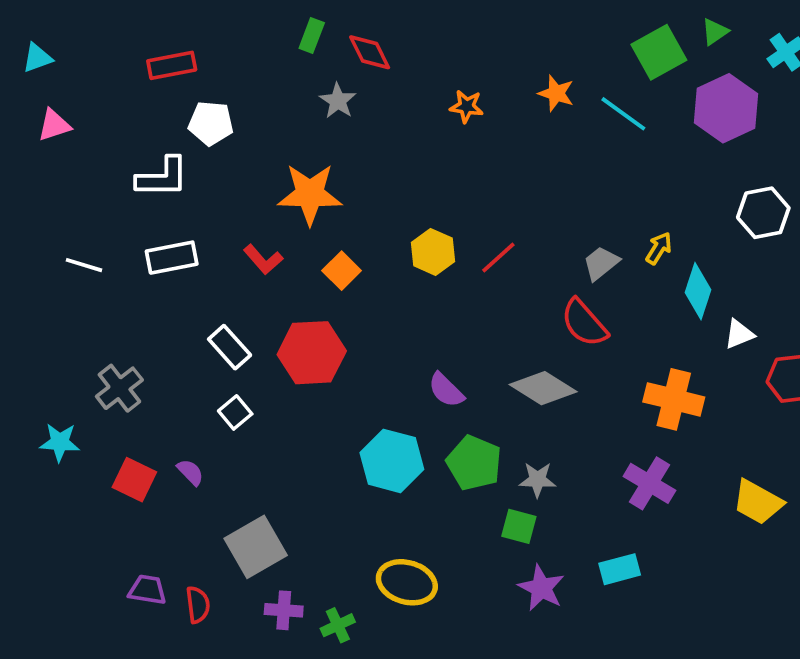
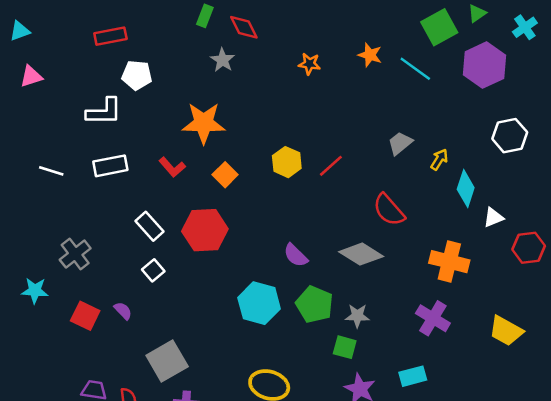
gray trapezoid: (601, 263) -> (400, 143), moved

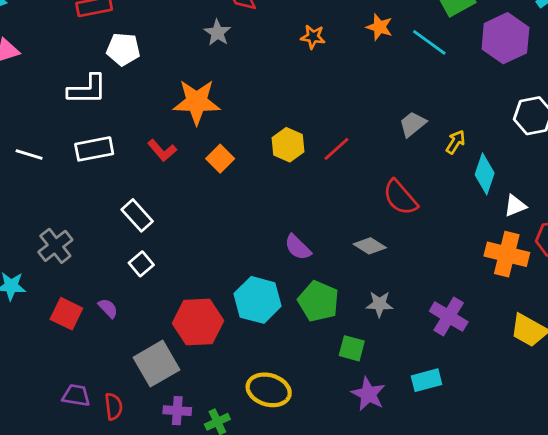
red hexagon: (205, 230) -> (198, 322), moved
gray diamond: (361, 254) -> (370, 246), size x0.7
orange cross: (449, 262) -> (507, 254), moved
gray star: (357, 316) -> (379, 304), moved

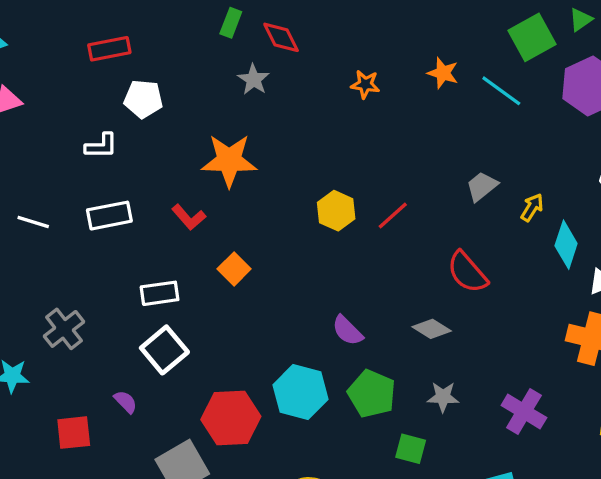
white L-shape: (87, 89) -> (101, 146), size x0.7
orange square: (220, 159) -> (234, 269), moved
white rectangle: (137, 215) -> (160, 293), turned -56
white square: (141, 264) -> (164, 350), size x1.6
red square: (66, 314) -> (74, 433), moved, turned -32

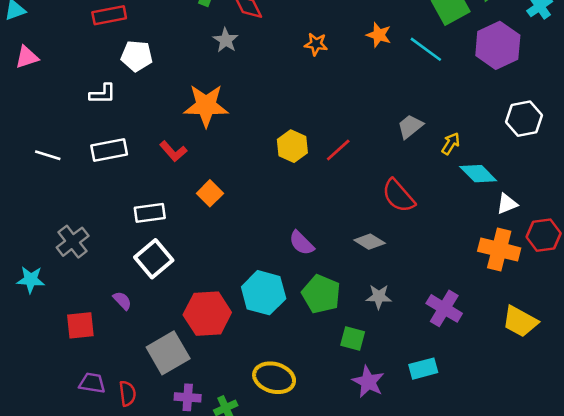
cyan diamond: (566, 245) -> (478, 174), turned -63

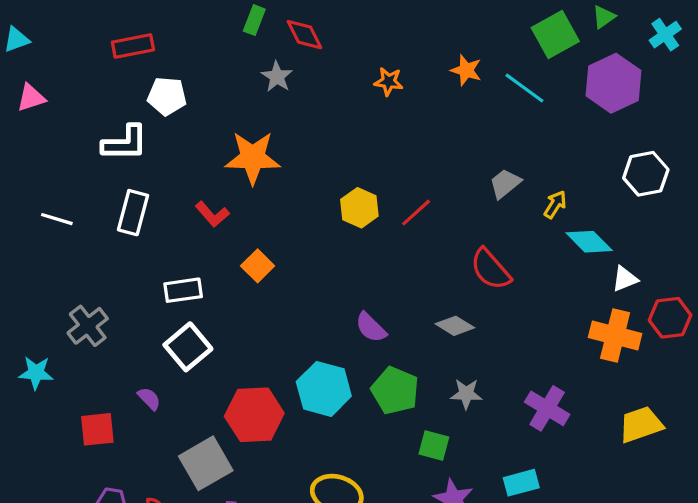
white L-shape: (103, 94) -> (125, 143), size x1.4
white rectangle: (109, 150) -> (133, 213), turned -64
yellow trapezoid: (520, 321) -> (641, 424), turned 132

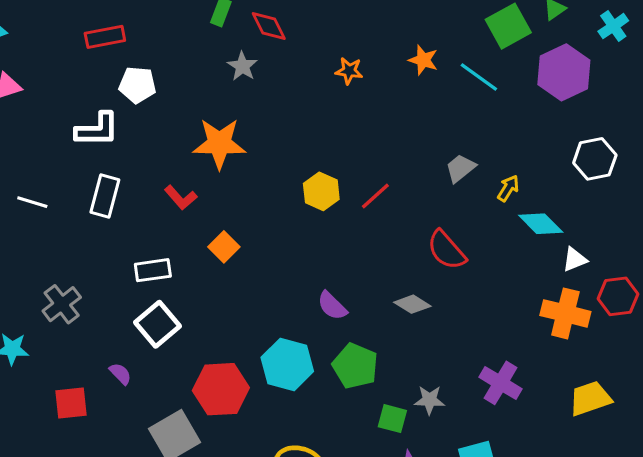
gray star: (466, 394) -> (429, 400), moved

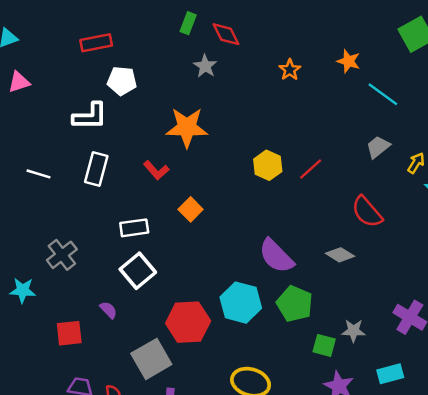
orange star: (349, 71) -> (290, 70), turned 30
cyan line: (479, 77) -> (383, 94), moved
purple semicircle: (332, 306) -> (276, 256), size x1.5

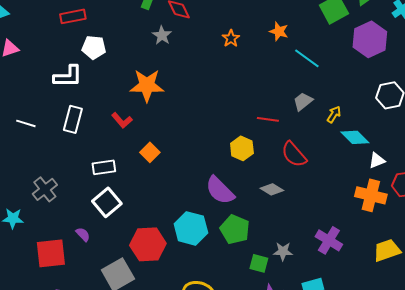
yellow hexagon: (268, 165) -> (242, 148), moved
red line: (311, 169) -> (268, 119), moved, turned 50
red square: (69, 333) -> (51, 253), size x1.4

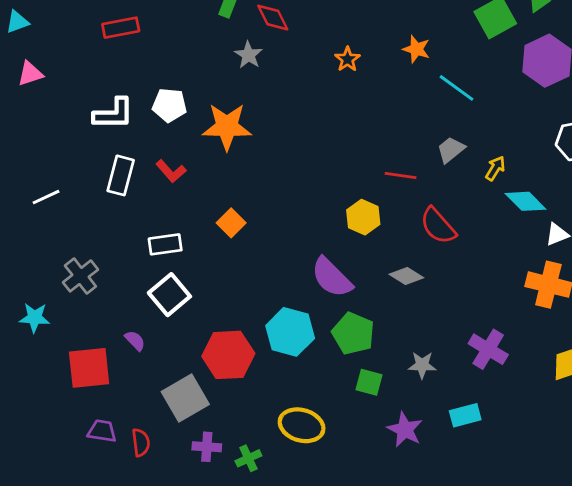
white pentagon: (94, 47) -> (169, 105), moved
red L-shape: (122, 120) -> (171, 171), moved
white line: (26, 123) -> (46, 197), moved, turned -42
green square: (259, 263) -> (369, 382), moved

